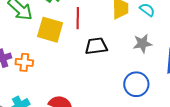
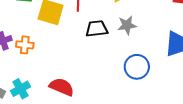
gray star: (142, 44) -> (127, 25), moved

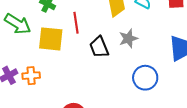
black trapezoid: (97, 29) -> (99, 47), turned -95

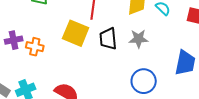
yellow square: (51, 39) -> (76, 33), moved

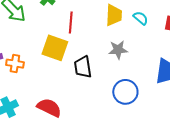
black trapezoid: (108, 39) -> (83, 67), moved

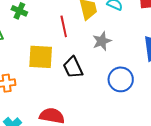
red line: (71, 22) -> (64, 26), moved

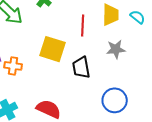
blue circle: (121, 79) -> (115, 100), moved

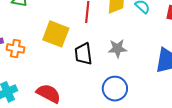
gray star: (116, 49) -> (117, 48), moved

